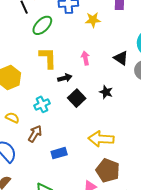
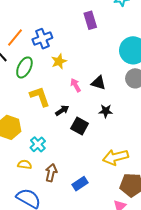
yellow star: (93, 20) -> (59, 61), moved
black triangle: (121, 58) -> (98, 83), moved
cyan cross: (42, 104) -> (38, 144), moved

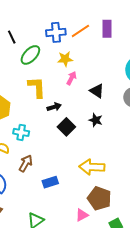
orange line: (15, 38) -> (80, 31), moved
pink arrow: (76, 85) -> (71, 78), moved, turned 40
cyan cross: (38, 144) -> (21, 132), turned 35

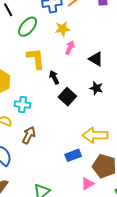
black arrow: (54, 107) -> (54, 77), turned -96
blue rectangle: (50, 182) -> (73, 155), moved

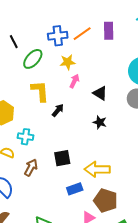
black arrow: (54, 77) -> (58, 110), turned 64
black square: (67, 97) -> (62, 158), moved, turned 36

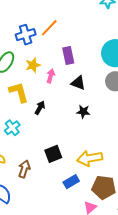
purple rectangle: (109, 31) -> (68, 56), moved
yellow star: (68, 62) -> (33, 65), moved
cyan cross: (26, 137) -> (12, 128), moved, turned -35

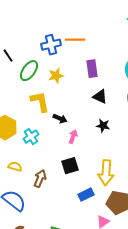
orange line: (49, 28) -> (75, 40), turned 42
pink arrow: (51, 76) -> (73, 137), moved
black arrow: (40, 108) -> (60, 119), turned 80
yellow arrow: (90, 158) -> (106, 173), turned -80

